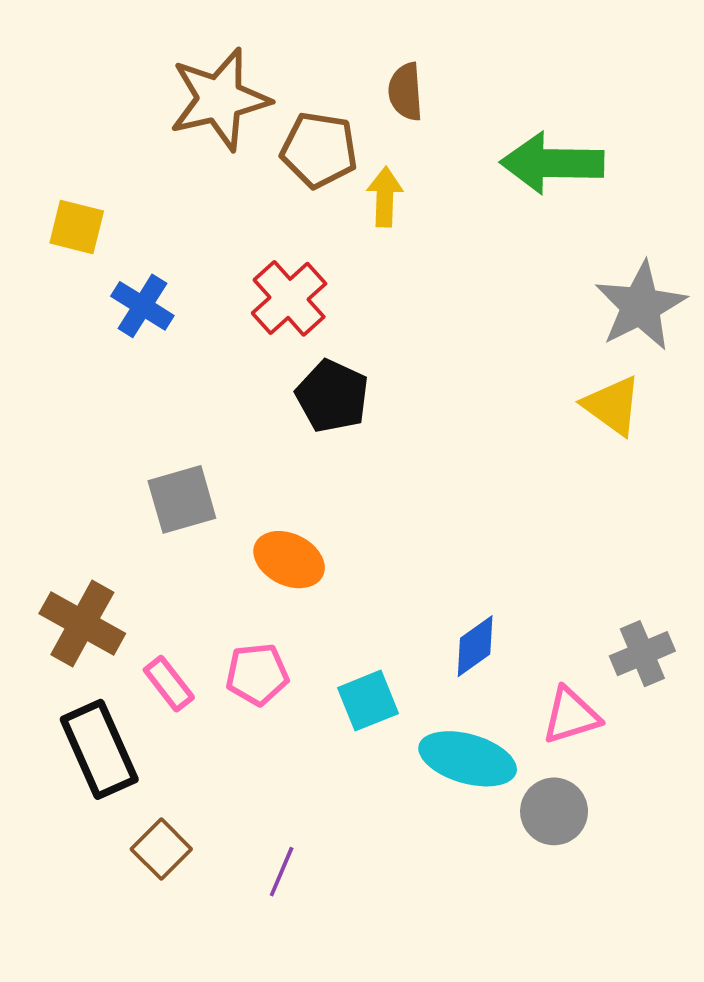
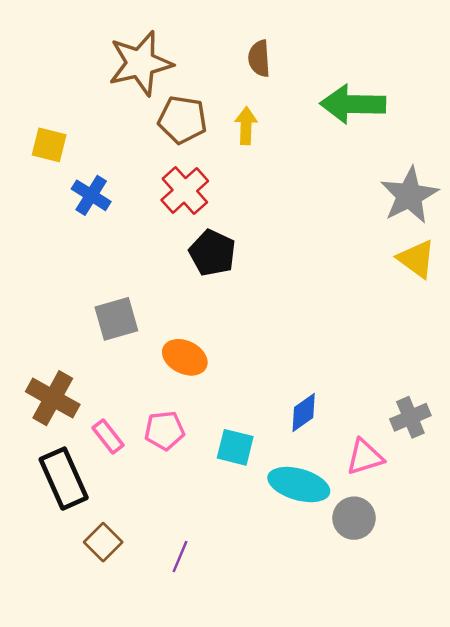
brown pentagon: (319, 150) -> (182, 120), moved
yellow triangle: (612, 405) -> (416, 259), moved
cyan square: (368, 701) -> (235, 447), turned 36

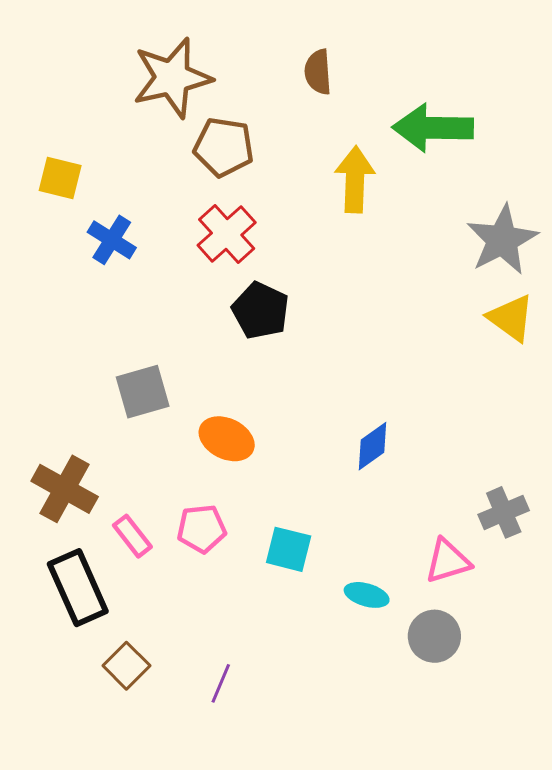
yellow arrow: (246, 126) -> (355, 179), moved, size x1.4
blue diamond: (304, 413) -> (373, 446), moved
cyan ellipse: (299, 485) -> (367, 595), size x0.6

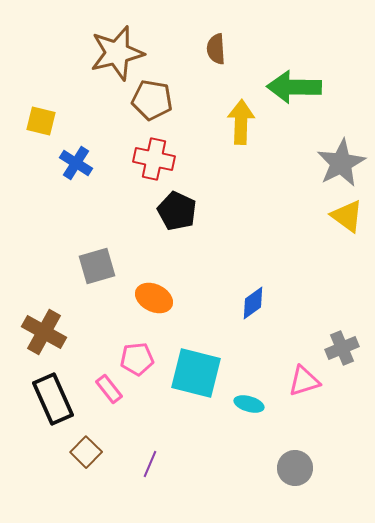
red cross: (227, 234) -> (154, 159), turned -36
pink rectangle: (132, 536) -> (109, 389), moved
cyan square: (289, 549) -> (196, 373), size x1.6
gray circle: (434, 636) -> (295, 468), moved

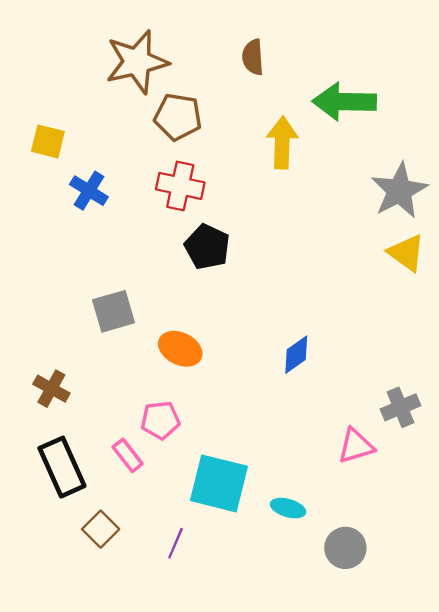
brown cross: (44, 332) -> (51, 389), size x0.7
cyan square: (196, 373) -> (219, 483), moved
cyan ellipse: (249, 404) -> (288, 508), moved

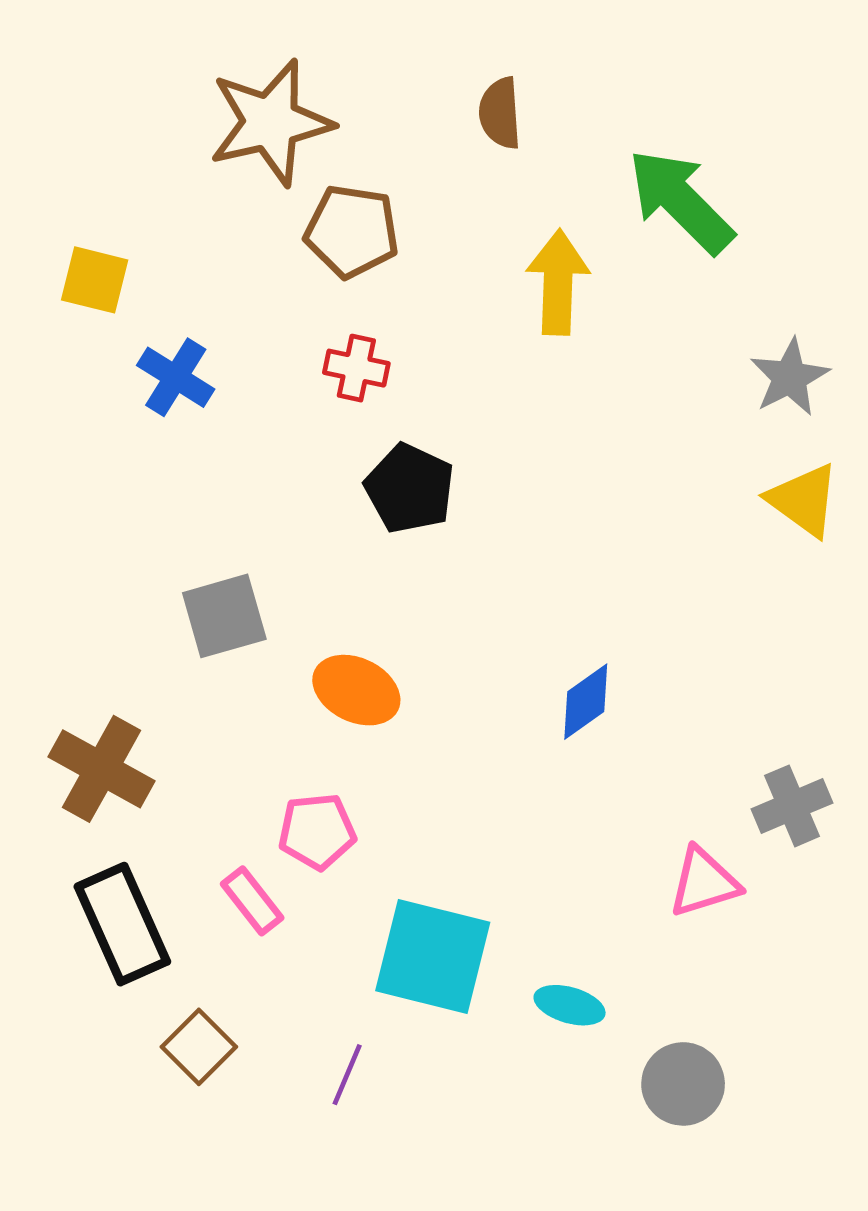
green arrow: (344, 102) -> (681, 201), turned 44
red cross: (180, 186) -> (356, 368), size x0.7
gray star: (399, 191) -> (790, 377), size x0.7
brown cross: (51, 389) -> (102, 769), size x1.4

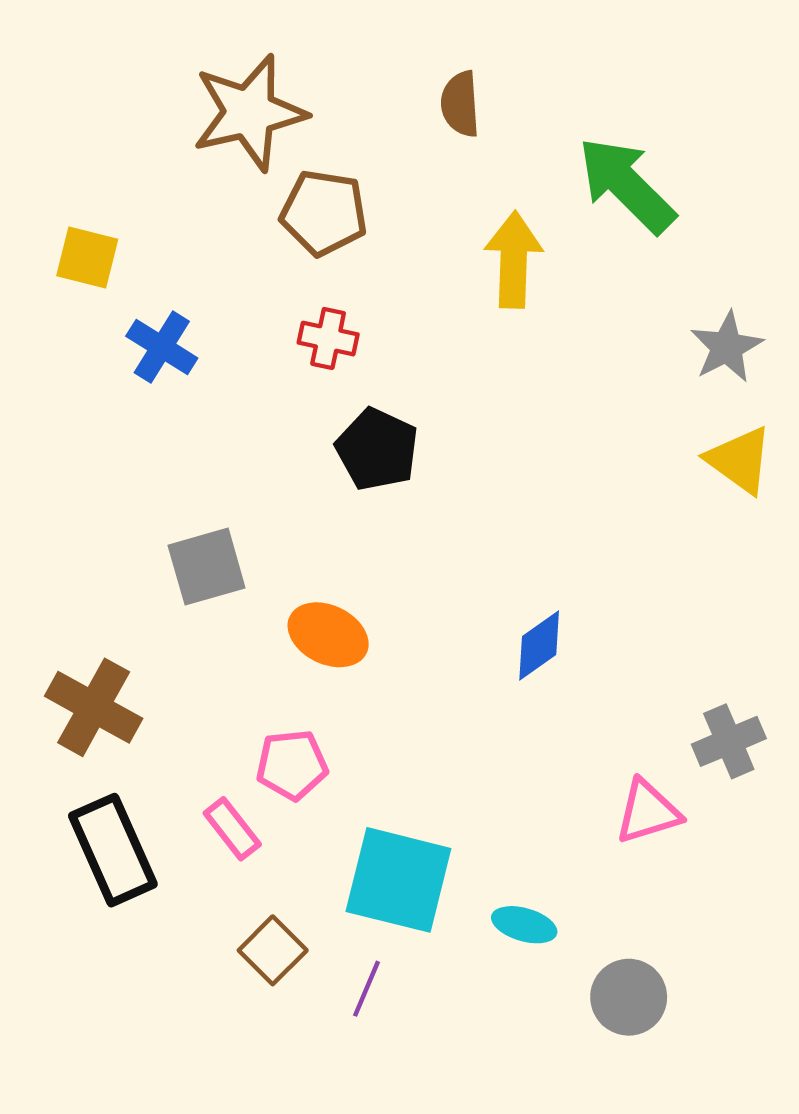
brown square: (199, 1047) -> (273, 950), moved
purple line: (347, 1075) -> (366, 989), moved

